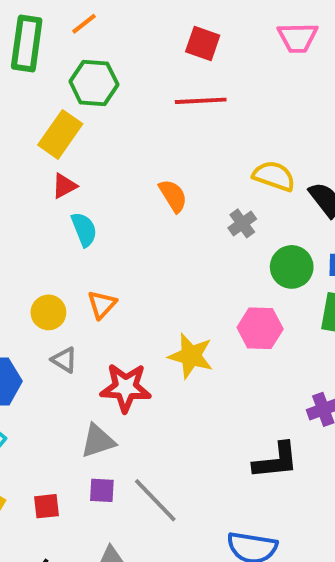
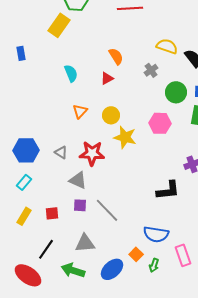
red triangle: (64, 186) -> (107, 78), moved
yellow circle: (48, 312) -> (111, 115), moved
gray triangle: (64, 360) -> (61, 152), moved
gray triangle: (98, 441) -> (78, 180), turned 42

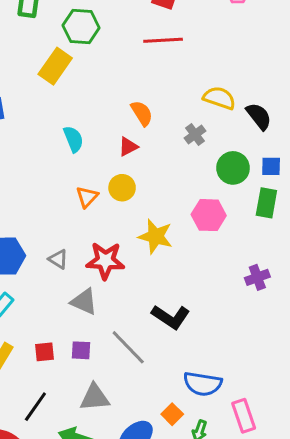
yellow circle: (111, 115) -> (122, 188), moved
black L-shape: (168, 190) -> (171, 317), moved, turned 40
purple square: (80, 205) -> (81, 350), moved

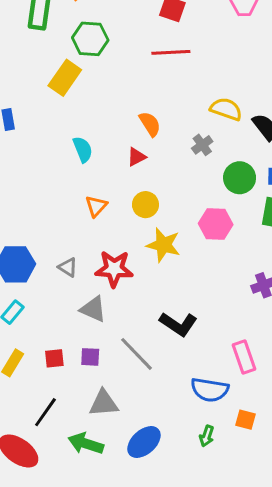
yellow circle: (122, 188) -> (145, 205), moved
orange square: (172, 414) -> (246, 420), moved, turned -30
pink rectangle: (244, 416) -> (244, 357), moved

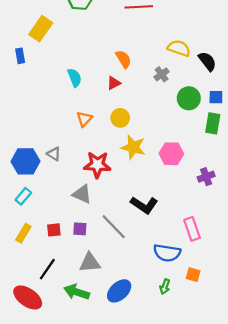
yellow rectangle: (65, 78) -> (41, 29), moved
pink hexagon: (216, 224) -> (171, 154), moved
gray triangle: (68, 267) -> (54, 154), moved

